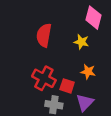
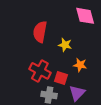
pink diamond: (94, 18) -> (85, 16), turned -30
yellow star: (81, 42) -> (65, 45), moved

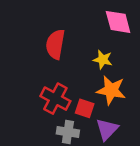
yellow star: (65, 45) -> (103, 60), moved
orange star: (80, 65) -> (111, 90), size x1.5

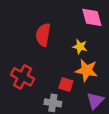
red cross: (55, 99) -> (23, 77), moved
purple triangle: (107, 129) -> (95, 101), moved

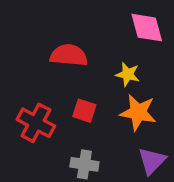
red semicircle: (43, 35) -> (69, 55), turned 85
red square: (66, 84) -> (84, 111), moved

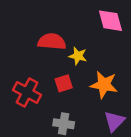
yellow star: (128, 74) -> (78, 56), moved
red square: (84, 111) -> (64, 83), turned -36

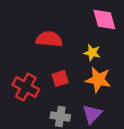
yellow star: (78, 56) -> (92, 53), moved
purple triangle: (114, 121) -> (92, 114), moved

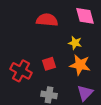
red semicircle: (49, 39) -> (47, 20), moved
purple triangle: (92, 114) -> (85, 93), moved

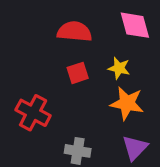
red square: (49, 64) -> (78, 73), moved

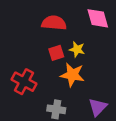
yellow star: (119, 68) -> (77, 49), moved
orange star: (127, 103) -> (72, 75), moved

